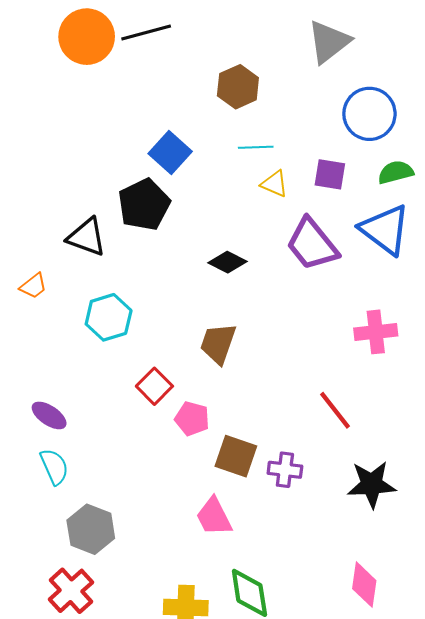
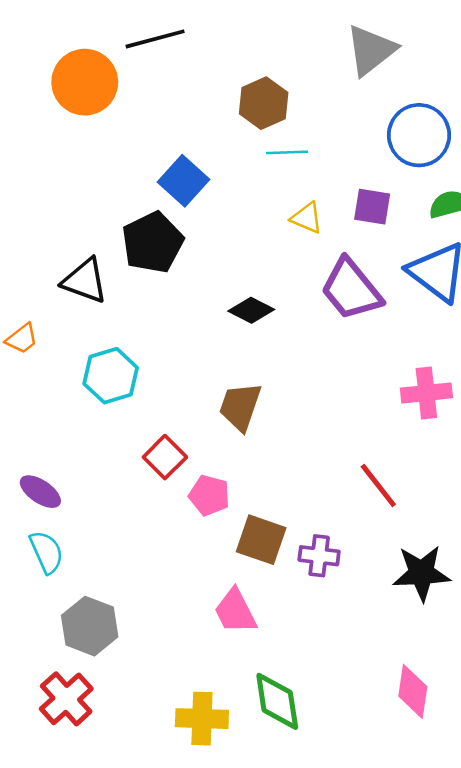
orange circle: (87, 37) -> (85, 82), moved
cyan line: (256, 147) -> (287, 152), moved

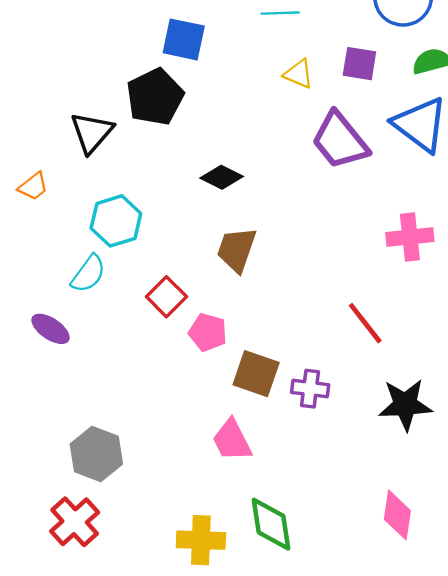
blue square: (183, 181) -> (184, 39), turned -30
black triangle: (85, 281) -> (92, 132), turned 51
black diamond: (251, 310) -> (222, 177), moved
cyan semicircle: (47, 552) -> (88, 274), moved, turned 60

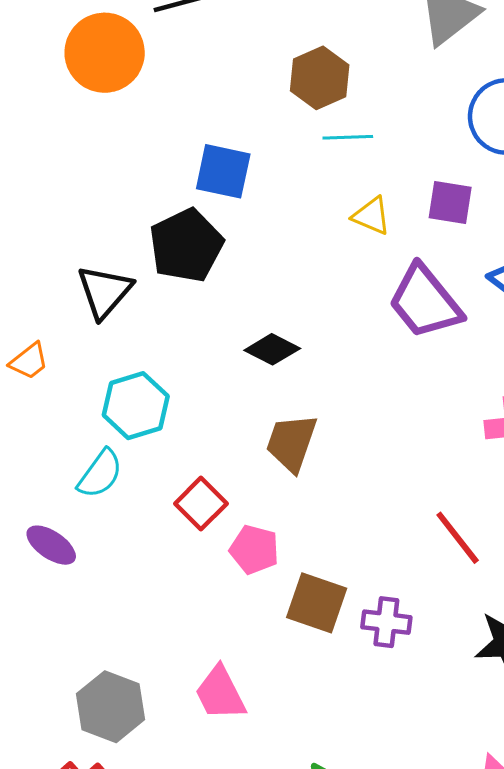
pink trapezoid: (232, 440) -> (220, 693), moved

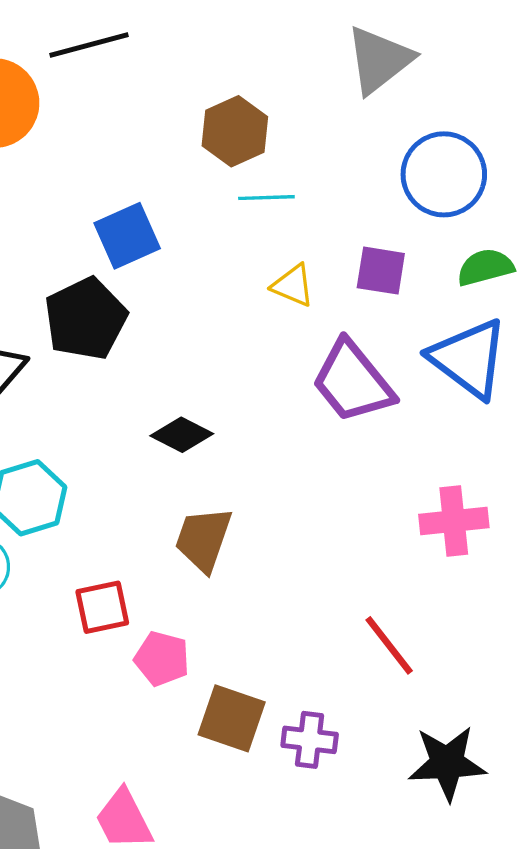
blue square: (223, 171) -> (127, 236), turned -36
red square: (201, 504) -> (102, 607), turned 33

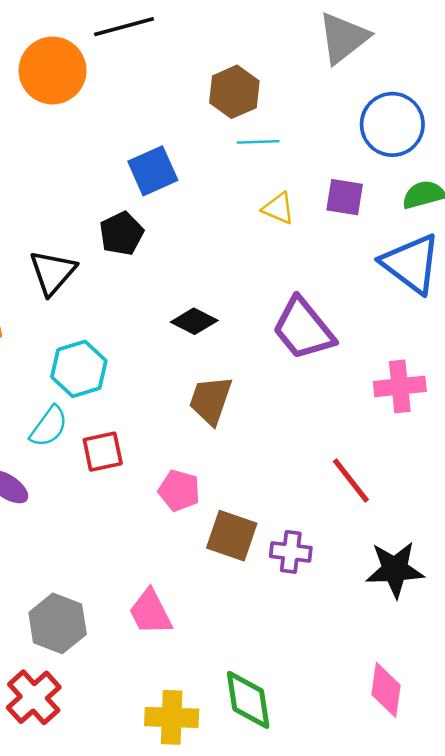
black pentagon: (86, 319) -> (122, 233), size x0.7
purple trapezoid: (353, 382) -> (303, 329), moved
red square: (102, 607) -> (103, 452), moved

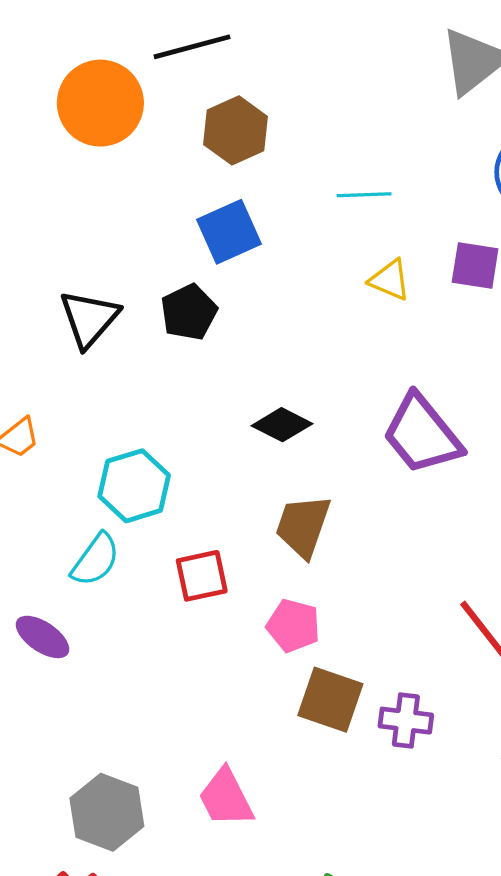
brown hexagon: (234, 92) -> (235, 130), moved
black triangle: (53, 272) -> (89, 319), moved
red square: (103, 452) -> (202, 576), moved
pink pentagon: (179, 490) -> (293, 626), moved

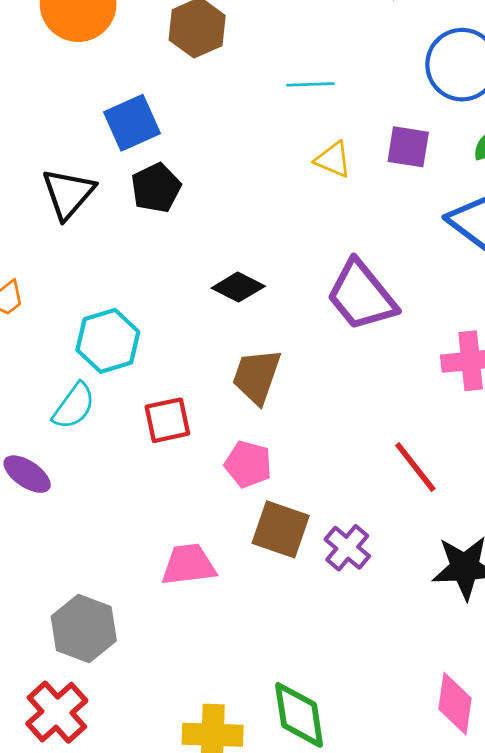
blue square: (229, 232) -> (132, 123), moved
purple cross: (406, 721) -> (347, 548), turned 33
pink trapezoid: (226, 798) -> (189, 565), moved, turned 110

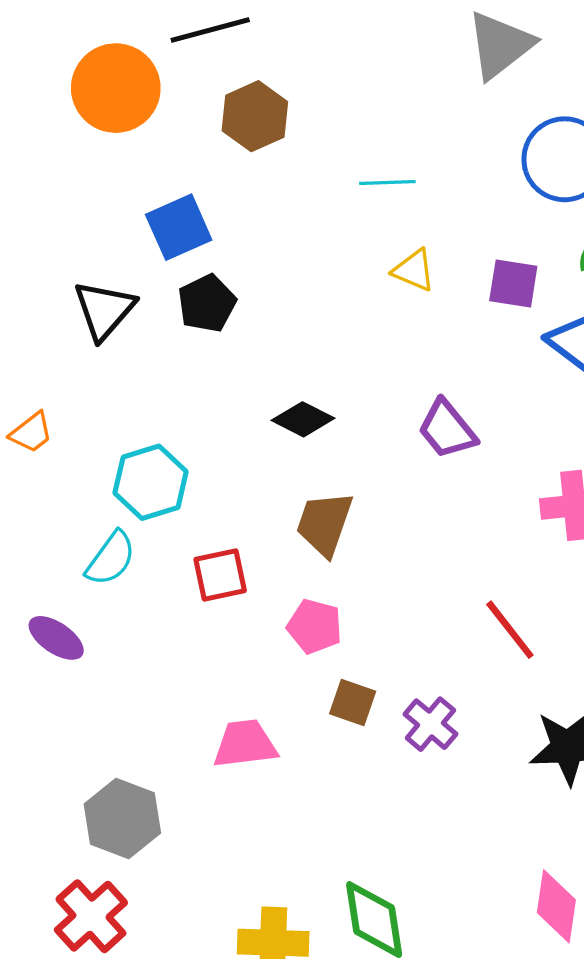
purple square: (408, 147) -> (513, 284), moved
purple trapezoid: (361, 296) -> (447, 429), size x0.7
brown square: (281, 529) -> (353, 703), size x0.7

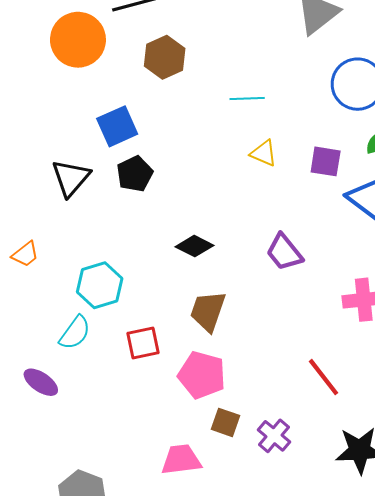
pink pentagon: (315, 626) -> (202, 375), size x1.4
pink trapezoid: (245, 744) -> (181, 460), moved

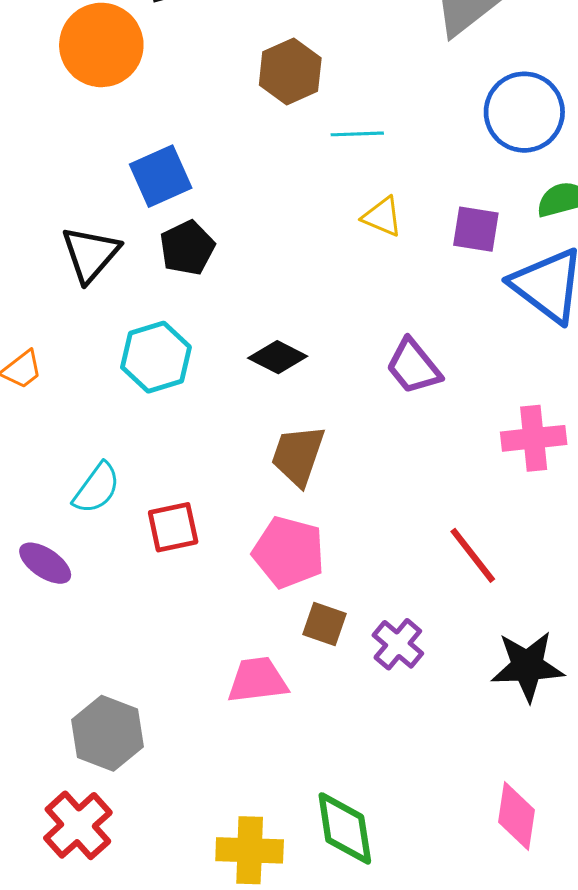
brown hexagon: (165, 57) -> (290, 72), moved
cyan hexagon: (100, 285) -> (156, 357), moved
red square: (143, 343) -> (173, 527), moved

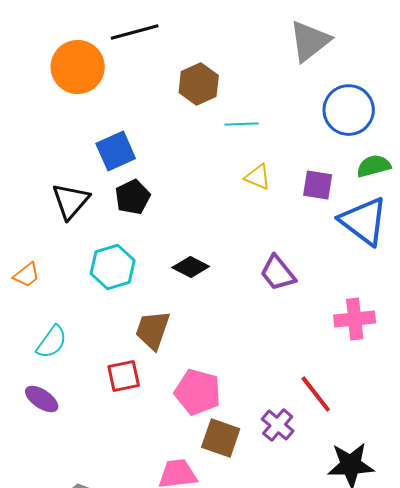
brown trapezoid: (298, 455) -> (153, 330), moved
cyan semicircle: (97, 488) -> (52, 342), moved
brown square: (325, 624) -> (221, 438), size x1.4
purple cross: (398, 644) -> (278, 425), moved

